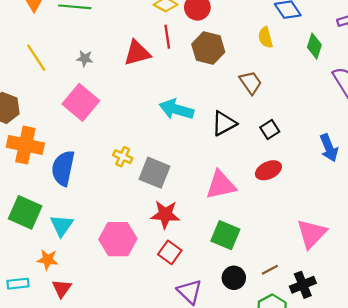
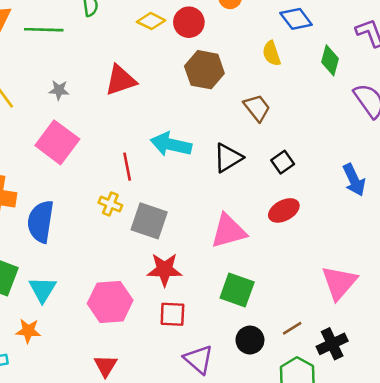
red line: (167, 37) -> (127, 167), moved
red square: (170, 252) -> (172, 314), turned -30
red triangle: (62, 288) -> (106, 366), moved

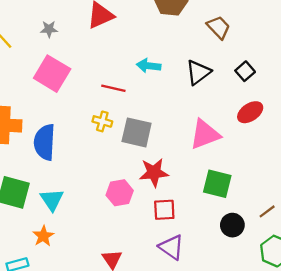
cyan arrow: (171, 144) -> (149, 66), size x0.7
red line: (127, 167) -> (113, 88), turned -60
pink hexagon: (110, 302) -> (120, 193), moved, size x0.7
orange star: (28, 331) -> (43, 236), turned -30
purple triangle: (198, 359) -> (171, 247), moved

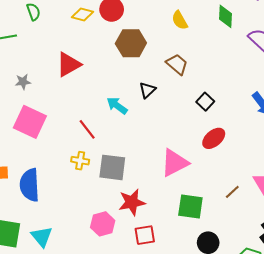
cyan arrow: (149, 66) -> (117, 106), turned 35
black triangle: (198, 72) -> (147, 90), moved, size x0.7
red line: (113, 88) -> (87, 129), turned 45
brown line: (267, 211) -> (232, 192), moved

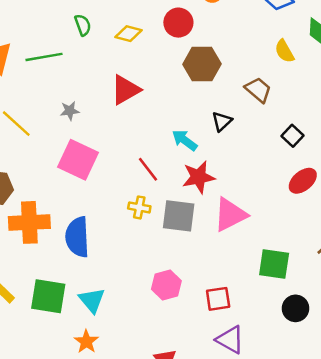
yellow diamond: (83, 15) -> (129, 34), moved
yellow semicircle: (180, 20) -> (284, 51), moved
pink triangle: (175, 163) -> (230, 215), moved
red star: (132, 202) -> (199, 177), moved

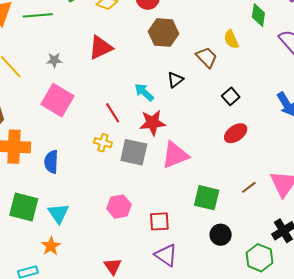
yellow semicircle: (284, 51) -> (231, 39), moved
blue semicircle: (77, 237) -> (51, 162), size x0.7

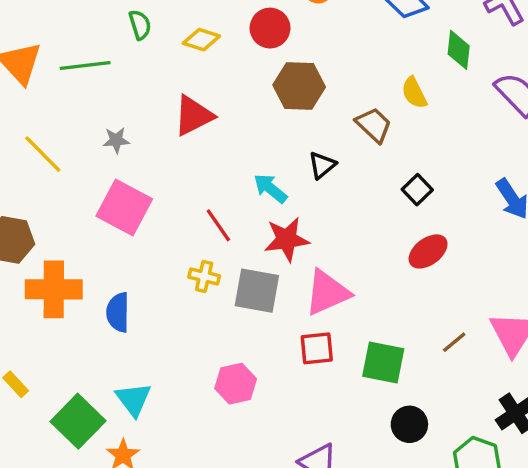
green square: (24, 207) -> (78, 421), moved, turned 32
red square: (159, 221) -> (317, 348), moved

